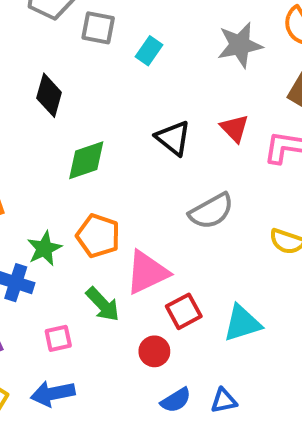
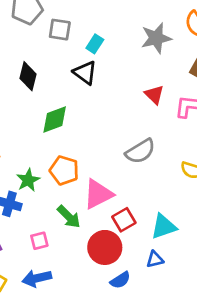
black triangle: (173, 138) -> (85, 73), moved
red circle: (154, 351) -> (105, 247), size x1.6
blue triangle: (224, 401) -> (155, 259), moved

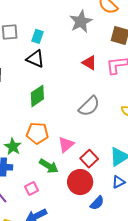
green diamond: (55, 119) -> (37, 96), moved
pink triangle: (98, 194) -> (66, 145), size x0.7

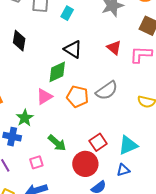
black triangle: (35, 59) -> (73, 49), moved
orange pentagon: (37, 133) -> (77, 97), moved
pink triangle: (66, 145) -> (44, 97), moved

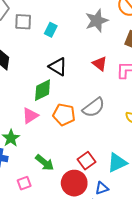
blue triangle: (123, 170) -> (102, 188), moved

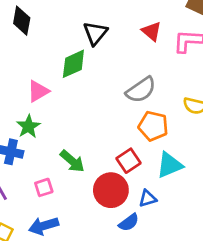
black triangle: (58, 67) -> (95, 33), turned 36
orange pentagon: (64, 115) -> (153, 126), moved
pink triangle: (30, 116) -> (38, 91), moved

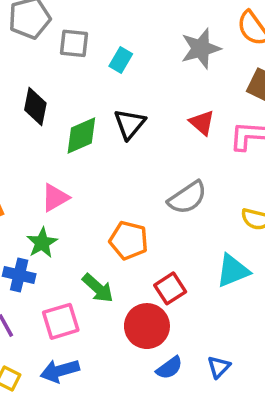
green diamond: (73, 64) -> (81, 135), moved
orange pentagon: (153, 126) -> (129, 240), moved
cyan triangle: (169, 165) -> (233, 271), moved
pink square: (44, 187) -> (61, 321), size x1.5
blue triangle: (148, 198) -> (219, 367), moved, turned -30

